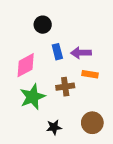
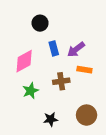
purple arrow: (81, 53) -> (76, 50), turned -36
green star: (32, 97) -> (31, 91), size x0.7

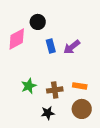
pink diamond: (24, 61) -> (17, 39), moved
orange rectangle: (84, 70) -> (80, 86), moved
brown cross: (61, 81) -> (55, 90), moved

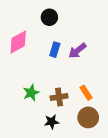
black circle: (38, 22) -> (49, 17), moved
blue rectangle: (51, 46) -> (55, 50), turned 32
orange rectangle: (80, 86) -> (86, 93), turned 48

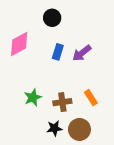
brown circle: (88, 117) -> (79, 129), moved

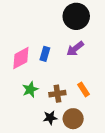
black circle: (52, 18) -> (76, 16), moved, size x1.6
pink diamond: (19, 44) -> (21, 58), moved
blue rectangle: (58, 52) -> (45, 54), moved

